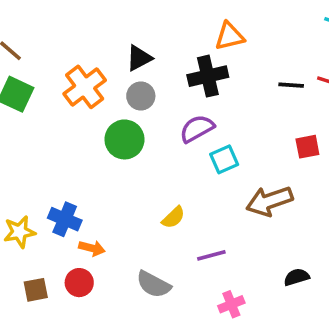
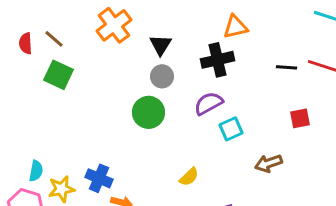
black triangle: (139, 58) -> (160, 45), turned -30
orange cross: (85, 87) -> (114, 25), moved
brown arrow: (269, 201) -> (268, 163), size x0.7

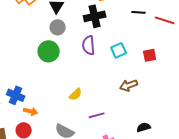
black line: (286, 67) -> (139, 12), moved
purple semicircle: (208, 103) -> (89, 45), turned -66
cyan square: (231, 129) -> (119, 50), moved

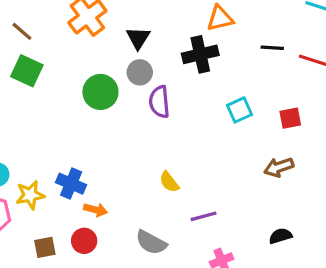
purple semicircle: (89, 45) -> (159, 102), moved
green circle: (49, 51) -> (100, 92), moved
brown arrow: (129, 85) -> (279, 167), moved
yellow semicircle: (76, 94) -> (169, 182), turned 96

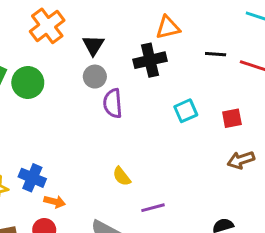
green circle: (100, 92) -> (28, 83), moved
brown arrow: (279, 167) -> (241, 160), moved

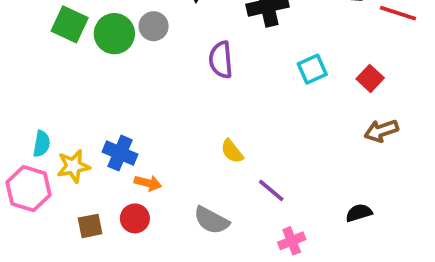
gray circle: (95, 77) -> (154, 26), moved
red square: (232, 118) -> (370, 78), turned -36
purple line: (153, 208) -> (271, 190), turned 55

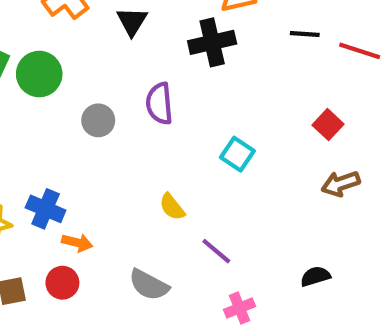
gray circle: (154, 26) -> (98, 120), moved
cyan square: (312, 69) -> (237, 154), moved, turned -32

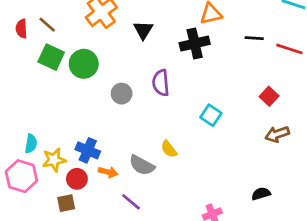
purple line: (216, 251) -> (131, 202), moved
red circle: (62, 283) -> (77, 179), moved
gray semicircle: (149, 285) -> (142, 165), moved

